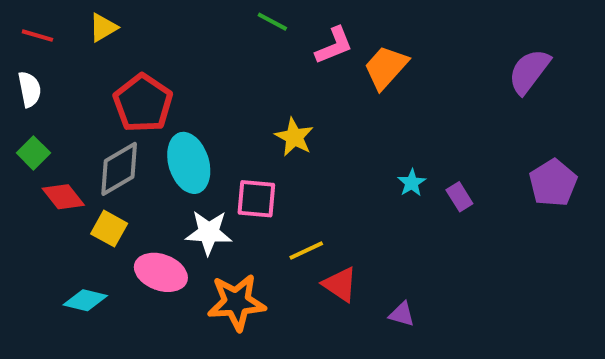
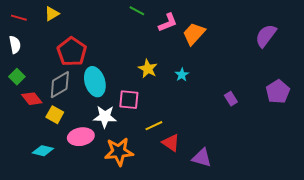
cyan star: (412, 183) -> (182, 75), moved
pink ellipse: (161, 272) -> (81, 137), turned -30
purple triangle: (402, 314) -> (202, 158), size x1.5

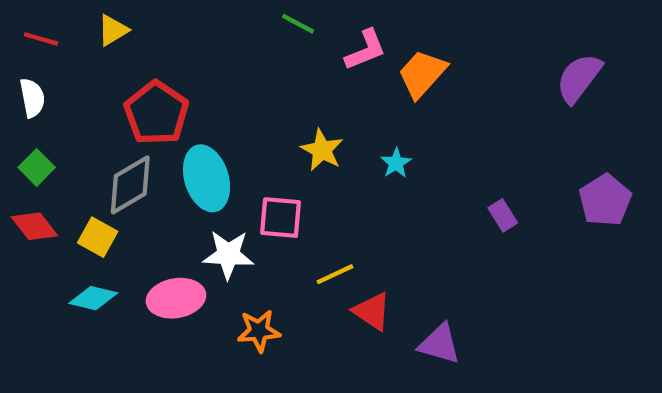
red diamond: (32, 99) -> (34, 226), moved
yellow square: (55, 115) -> (98, 237), moved
cyan diamond: (43, 151) -> (93, 298), moved
orange star: (119, 152) -> (259, 331), size x0.7

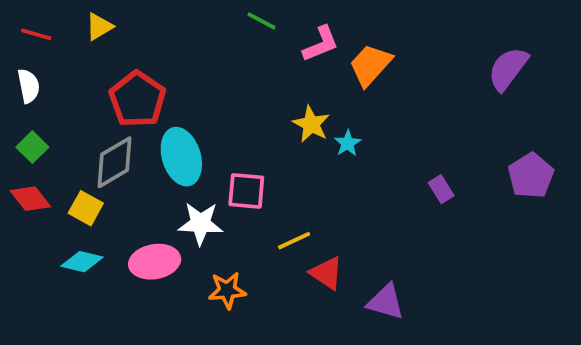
yellow star: (322, 150) -> (311, 124), moved

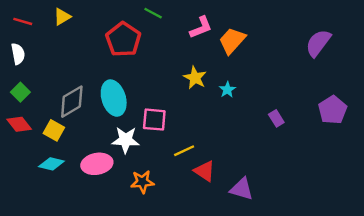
green line: (262, 21) -> (153, 13), moved
red pentagon: (137, 99) -> (123, 39), moved
cyan star: (348, 143) -> (227, 90), moved

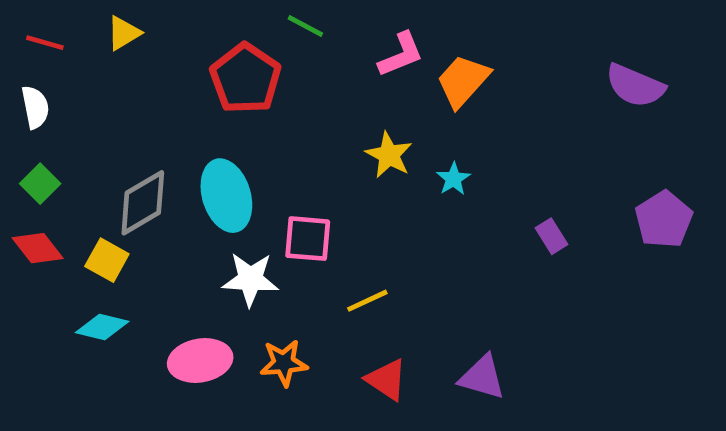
purple semicircle: (318, 43) -> (635, 86), turned -104
pink ellipse: (97, 164) -> (200, 360), moved
red triangle: (205, 171) -> (387, 380), moved

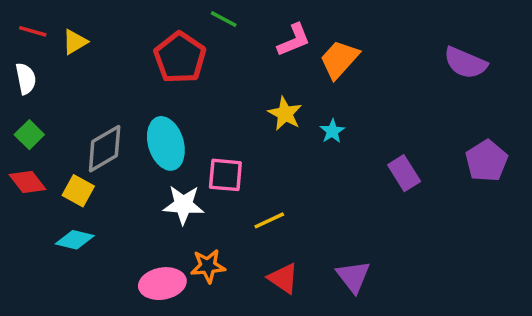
yellow triangle: (124, 33) -> (75, 42), moved
purple rectangle: (551, 236) -> (404, 173), size x1.4
pink ellipse: (200, 360) -> (162, 284), moved
purple triangle: (482, 377) -> (353, 277), turned 36

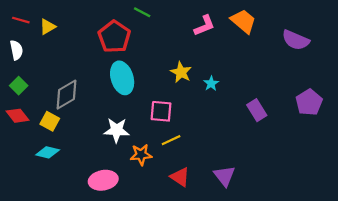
pink L-shape: (294, 40) -> (204, 26), moved
orange trapezoid: (339, 59) -> (243, 21), moved, turned 88
cyan ellipse: (166, 143) -> (122, 78), moved
pink square: (225, 175) -> (161, 111), moved
orange star: (208, 266) -> (141, 155), moved

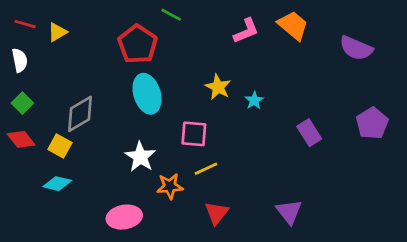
white star: (117, 130) -> (140, 157), turned 30
purple triangle: (224, 176) -> (289, 212), moved
red triangle: (180, 177) -> (217, 213), turned 35

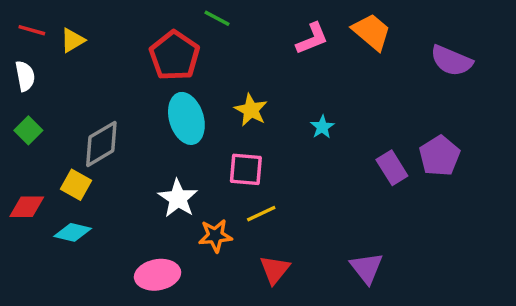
yellow star: (218, 87) -> (251, 110), moved
purple pentagon: (372, 123) -> (440, 156), moved
red diamond: (21, 139) -> (27, 207), moved, turned -52

